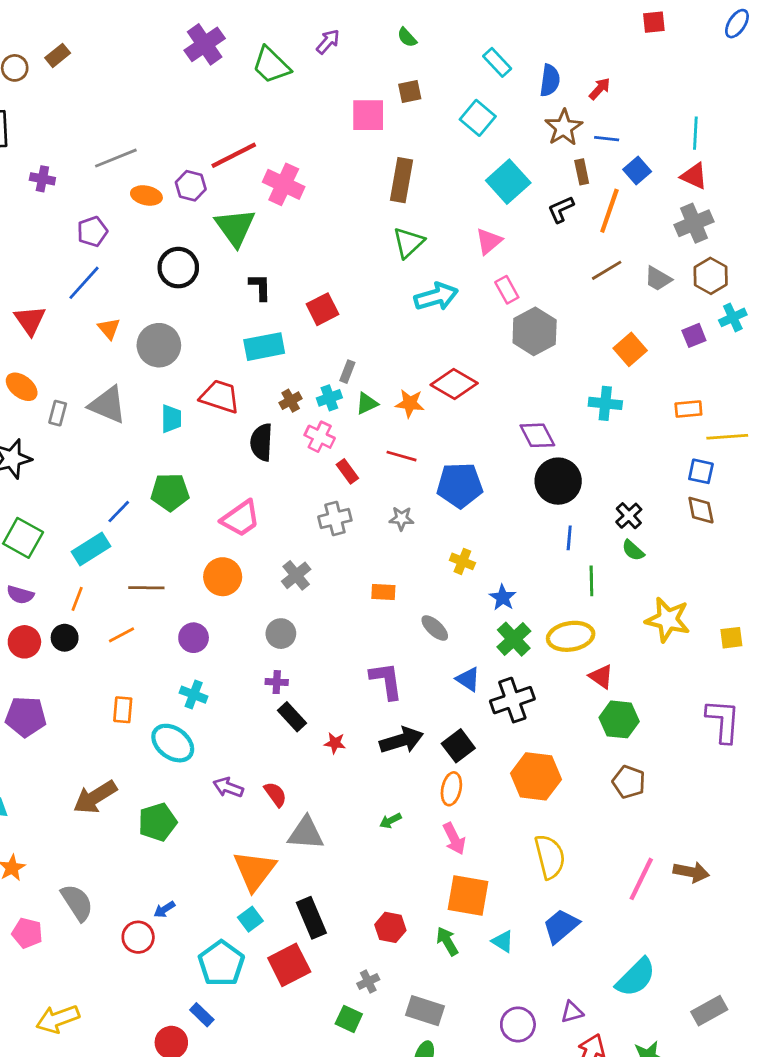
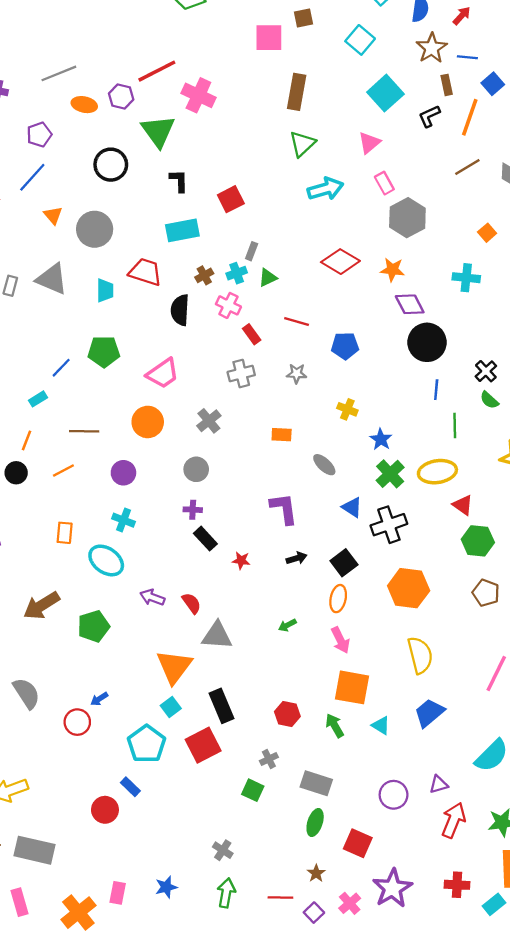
orange square: (630, 349) -> (487, 233), size x0.7
orange star: (410, 403) -> (392, 270), moved
blue pentagon: (460, 485) -> (345, 346), size x0.7
cyan rectangle: (91, 549) -> (38, 399), size x0.6
black arrow: (401, 740) -> (297, 558), size x0.6

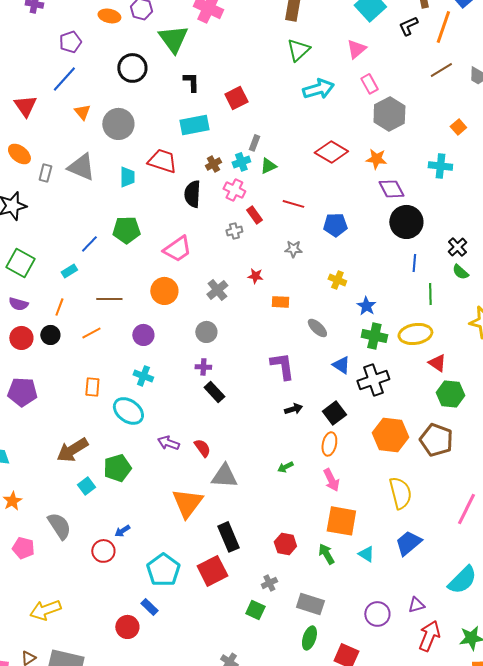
gray cross: (241, 374) -> (234, 231), moved, size x0.7
green cross: (390, 474) -> (374, 336), turned -35
red star: (241, 560) -> (255, 276), moved
brown pentagon: (486, 593) -> (436, 440), moved, size x1.4
cyan square: (171, 707) -> (86, 486), moved

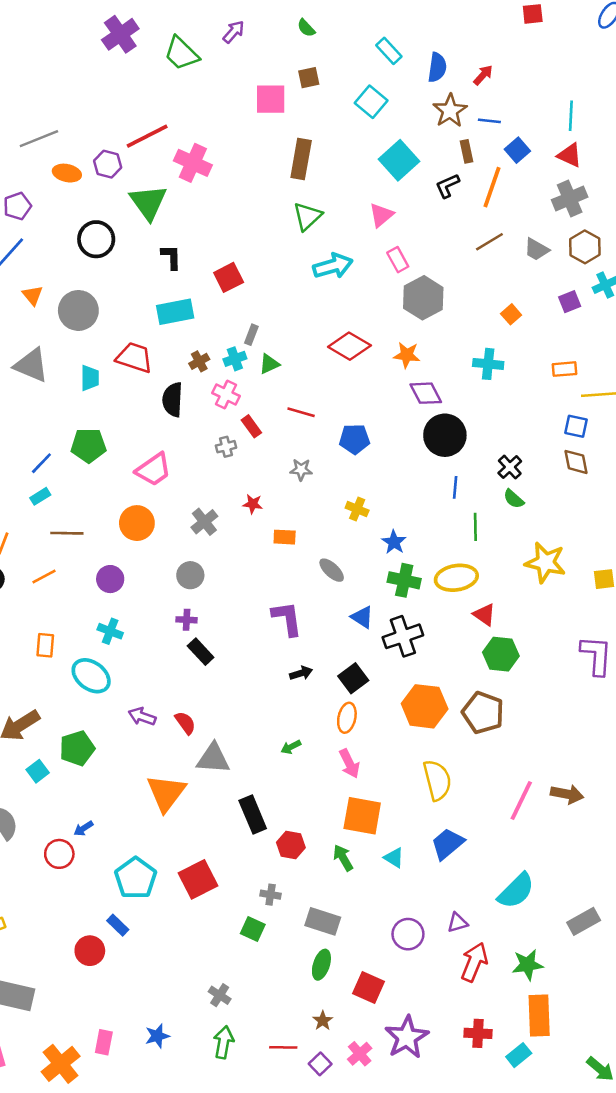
cyan rectangle: (69, 271) -> (40, 496), moved
black rectangle: (228, 537) -> (253, 814), moved
gray cross: (269, 583) -> (271, 895), turned 35

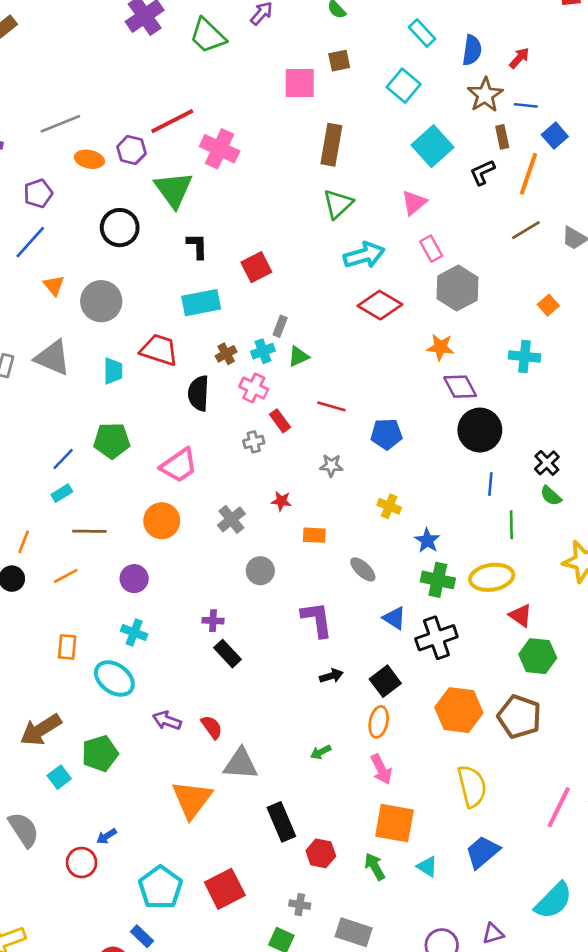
red diamond: (349, 346) -> (380, 305), moved
gray circle: (190, 575) -> (260, 571), moved

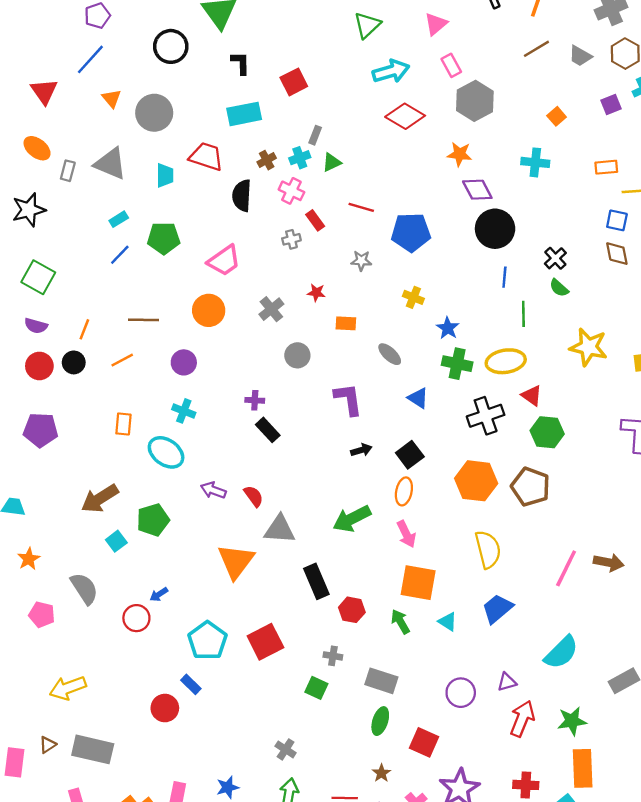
blue pentagon: (387, 434) -> (411, 232), size x1.4
cyan rectangle: (62, 493) -> (119, 219), moved
black cross: (436, 638) -> (486, 416), moved
green arrow: (321, 752) -> (352, 519), size x2.0

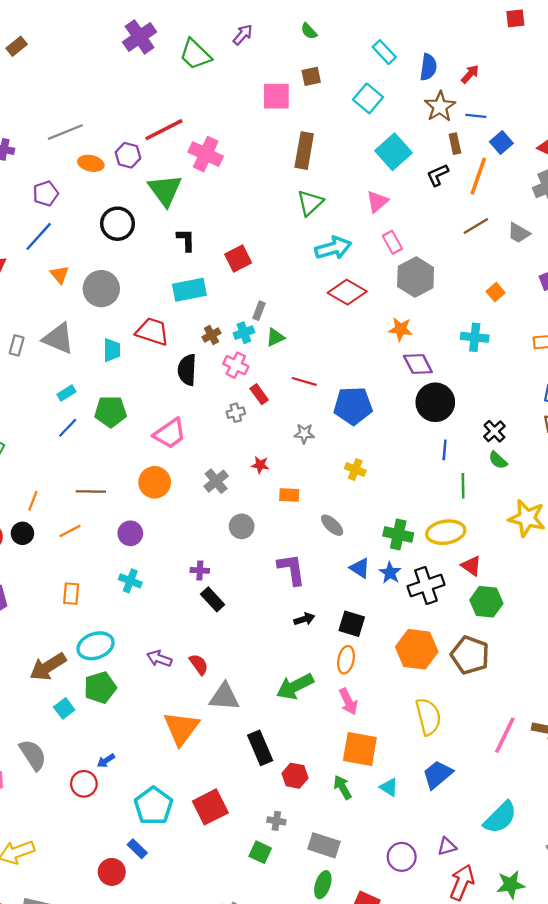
blue star: (448, 328) -> (390, 573), moved
cyan ellipse: (166, 452) -> (95, 646), moved, turned -56
black square: (410, 455) -> (352, 624), turned -36

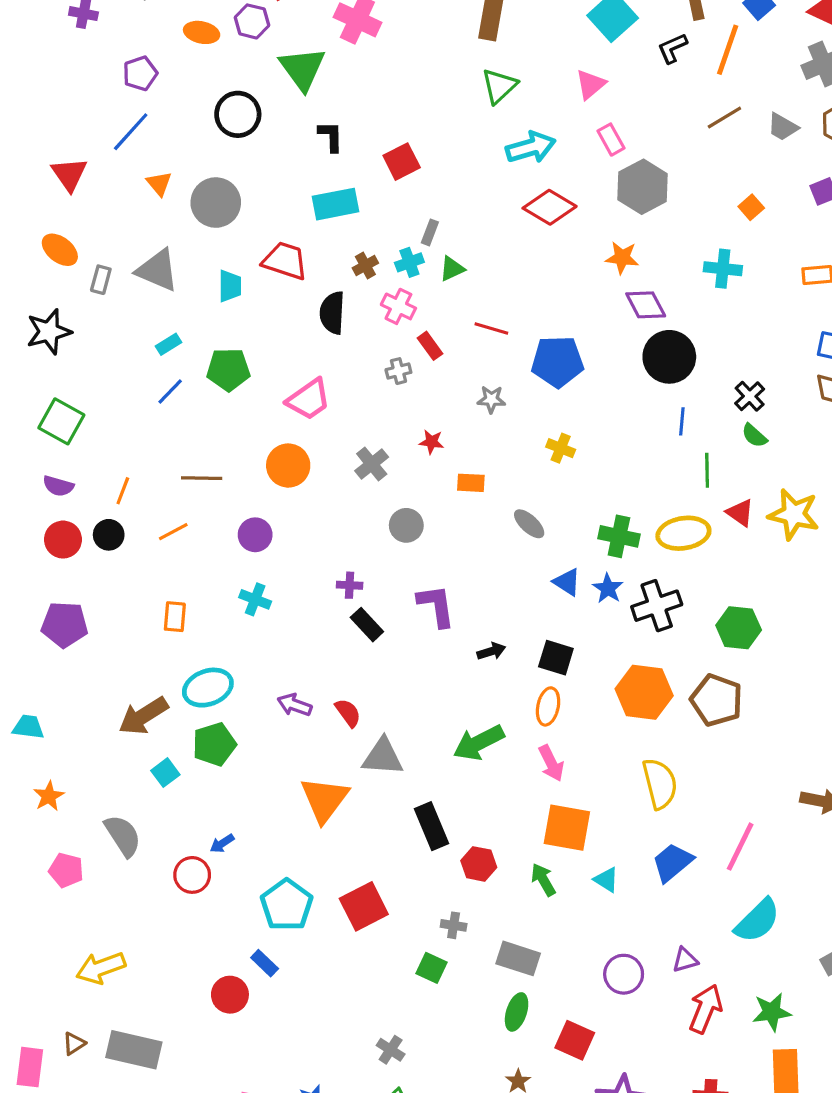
red triangle: (471, 566) -> (740, 513), moved
purple L-shape: (291, 569) -> (436, 606), moved
pink line: (505, 735) -> (740, 847), moved

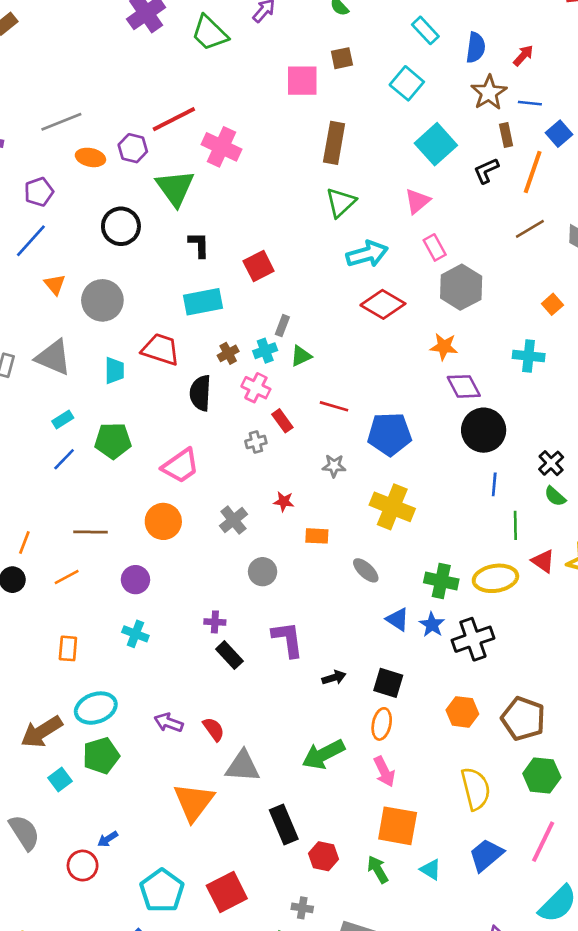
yellow cross: (561, 448) -> (392, 507), size x1.8
green hexagon: (739, 628) -> (542, 776), moved
orange hexagon: (644, 692) -> (462, 712), size x0.7

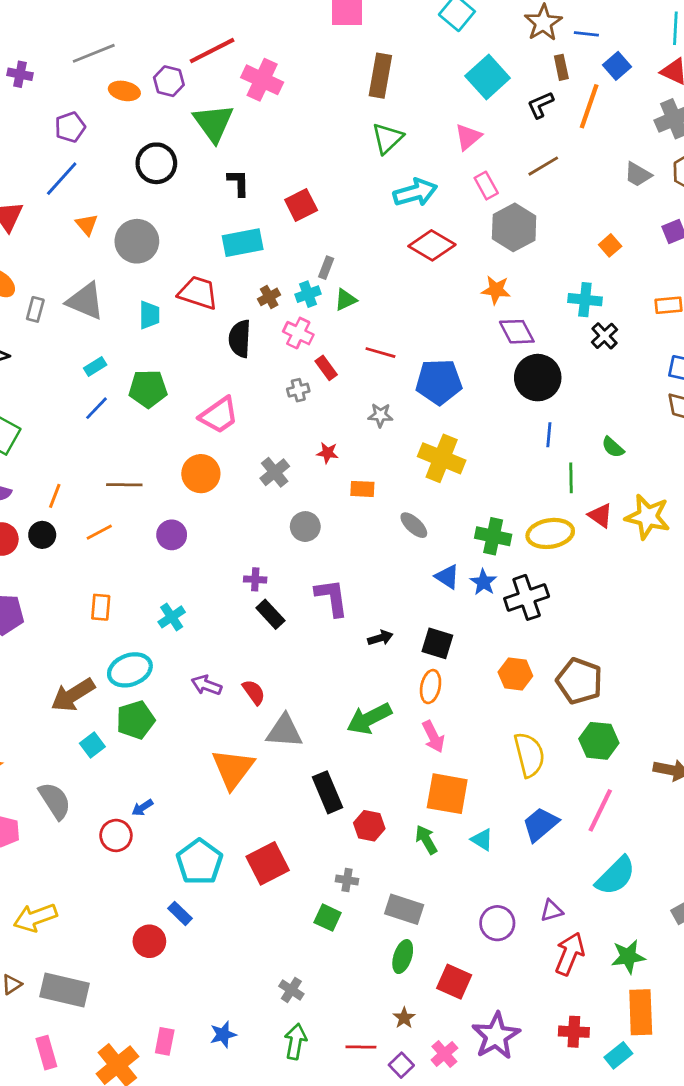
brown line: (530, 229) -> (543, 166), moved
black cross: (551, 463) -> (604, 336), moved
cyan cross: (135, 634) -> (172, 617), moved, turned 35

